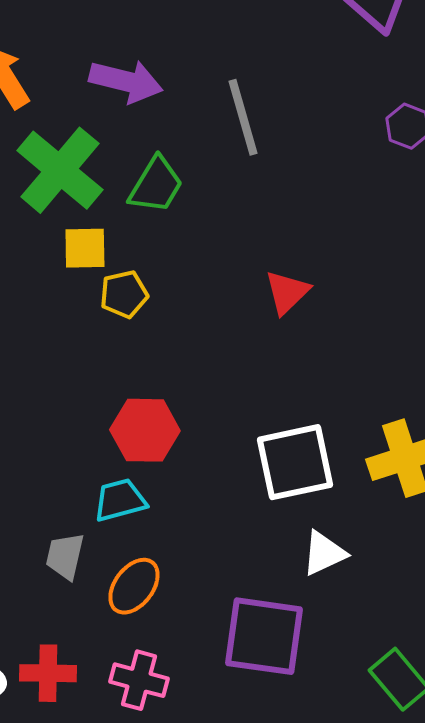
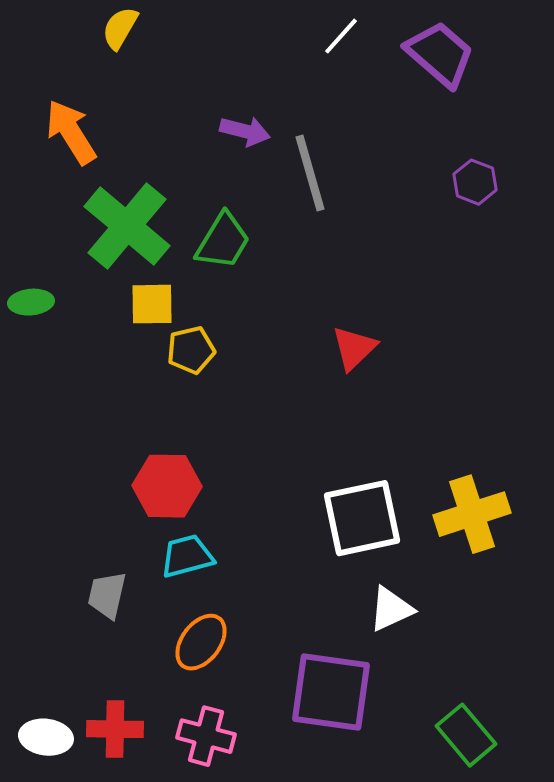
purple arrow: (126, 81) -> (245, 131), moved, size x0.7
red hexagon: (145, 430) -> (167, 486), moved
gray trapezoid: (65, 556) -> (107, 595), moved

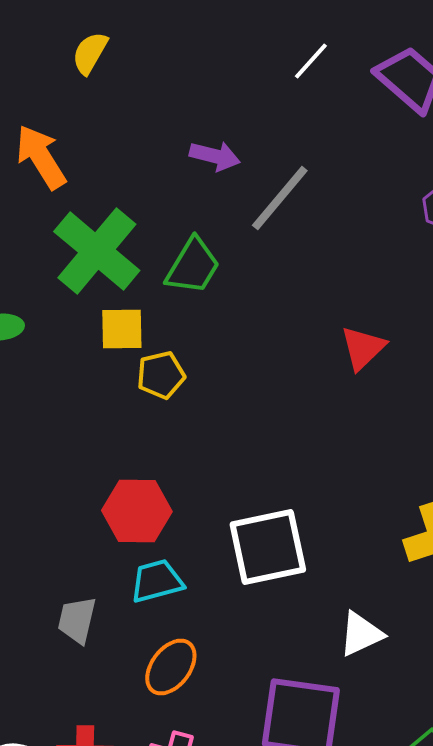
gray line: (310, 173) -> (280, 198), turned 56
red triangle: (354, 348) -> (363, 348), moved
white square: (362, 518) -> (268, 547), moved

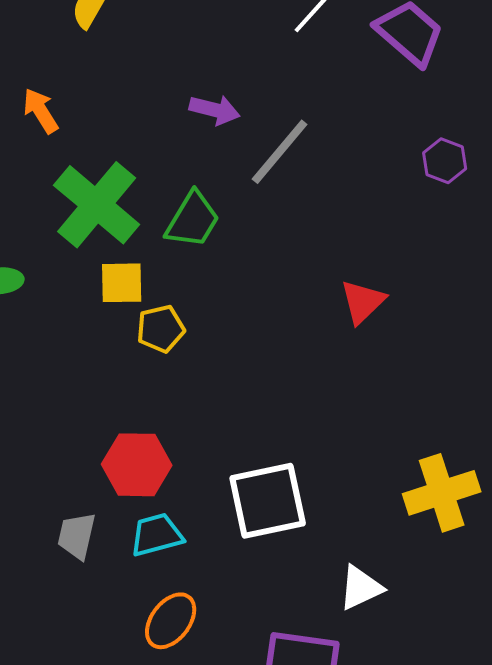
orange arrow: (41, 157) -> (41, 111), size x0.7
gray trapezoid: (77, 620) -> (77, 536), moved

